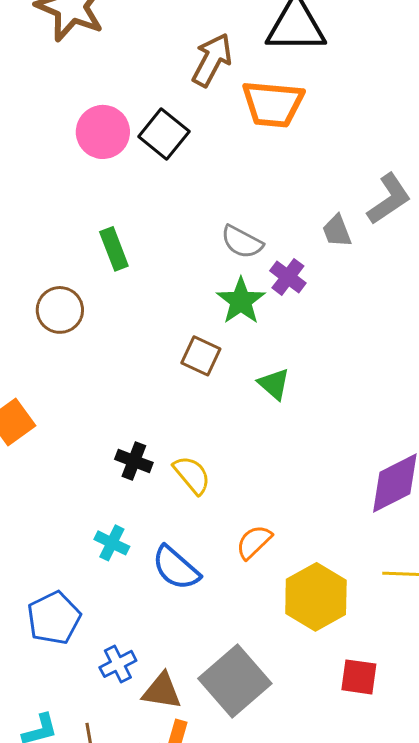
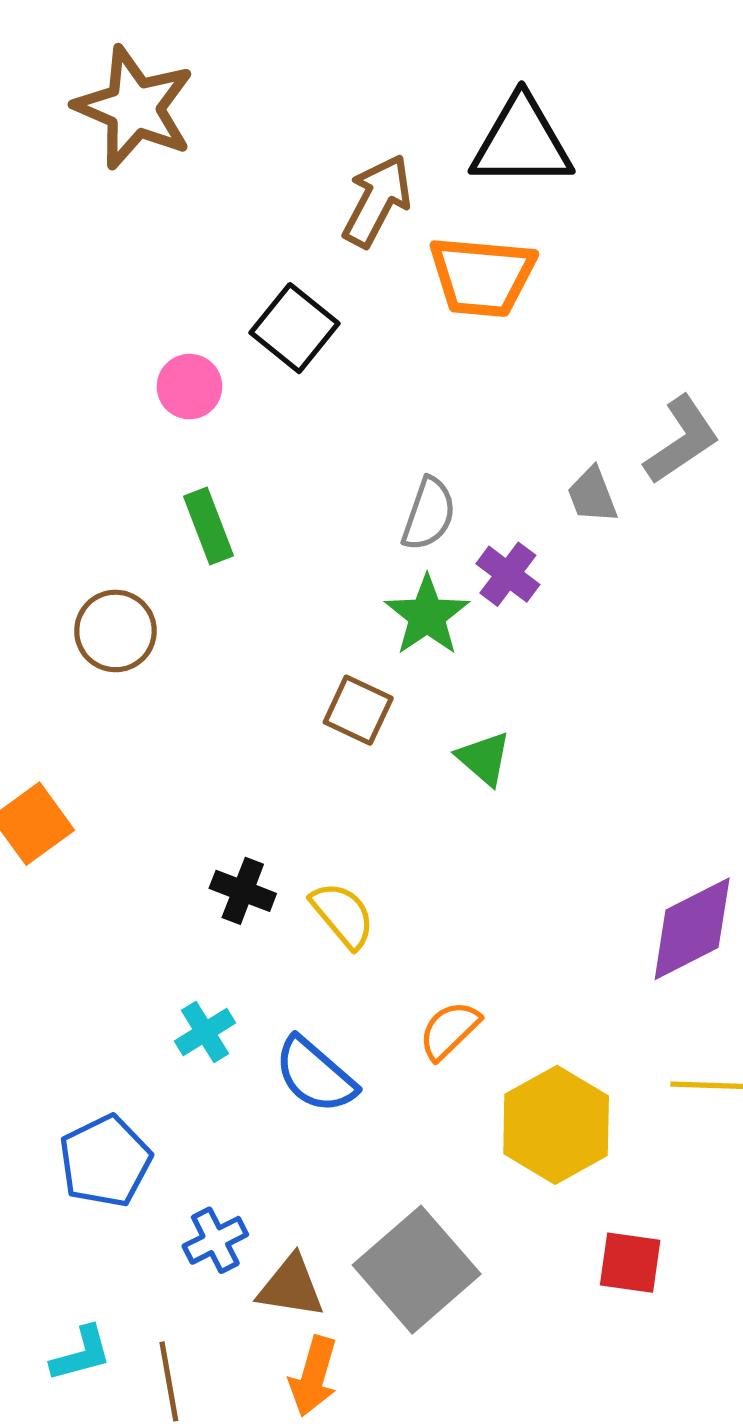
pink circle: (103, 132) -> (189, 387), moved, size x0.7
gray semicircle: (242, 242) -> (429, 514), turned -99
cyan cross: (112, 543) -> (205, 1032), turned 32

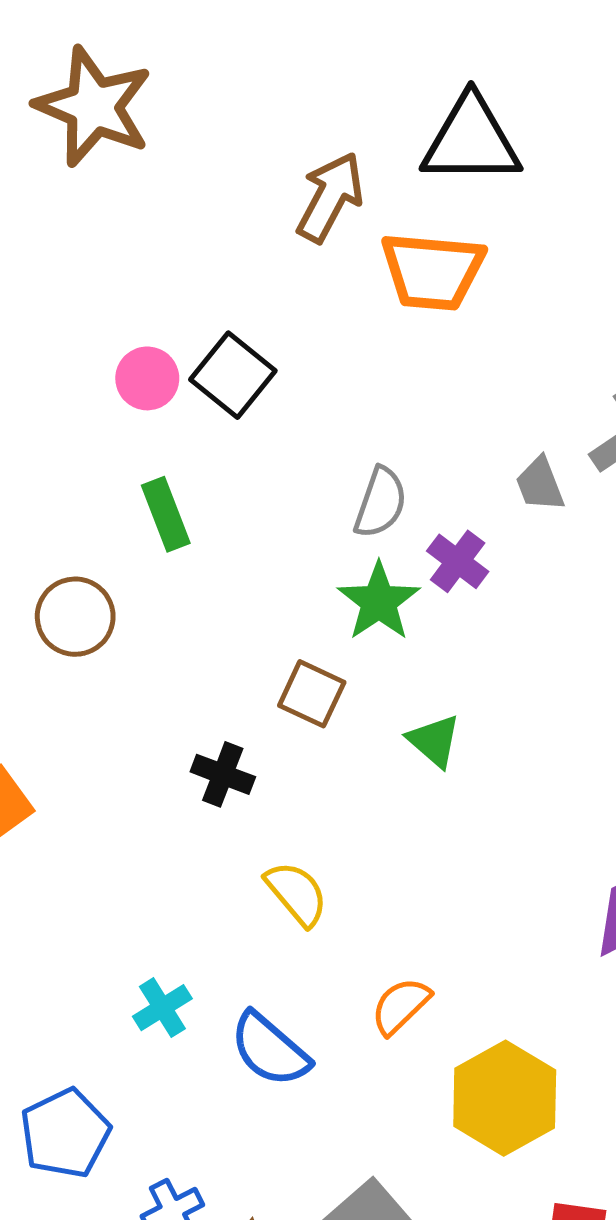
black square: (294, 328) -> (233, 375), moved
black cross: (243, 891) -> (223, 774), moved

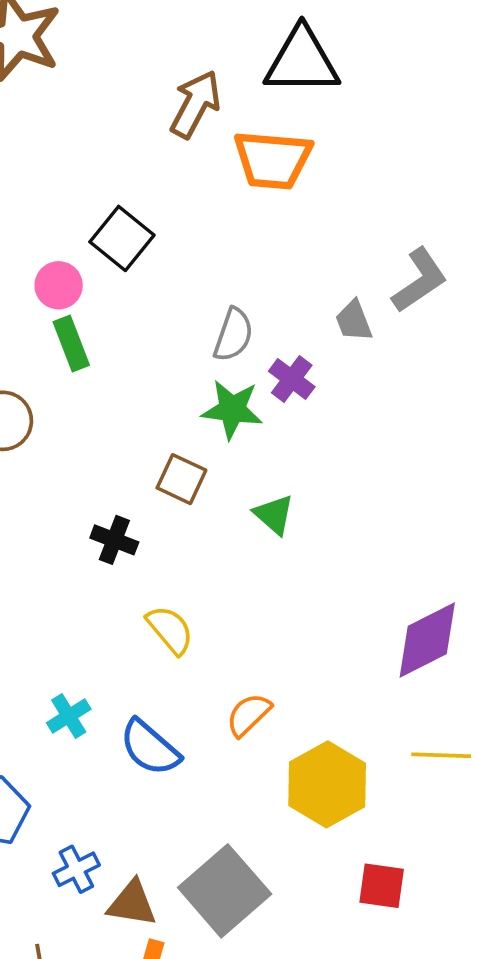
pink circle: (147, 378) -> (59, 285), moved
green star: (379, 602) -> (232, 409), turned -30

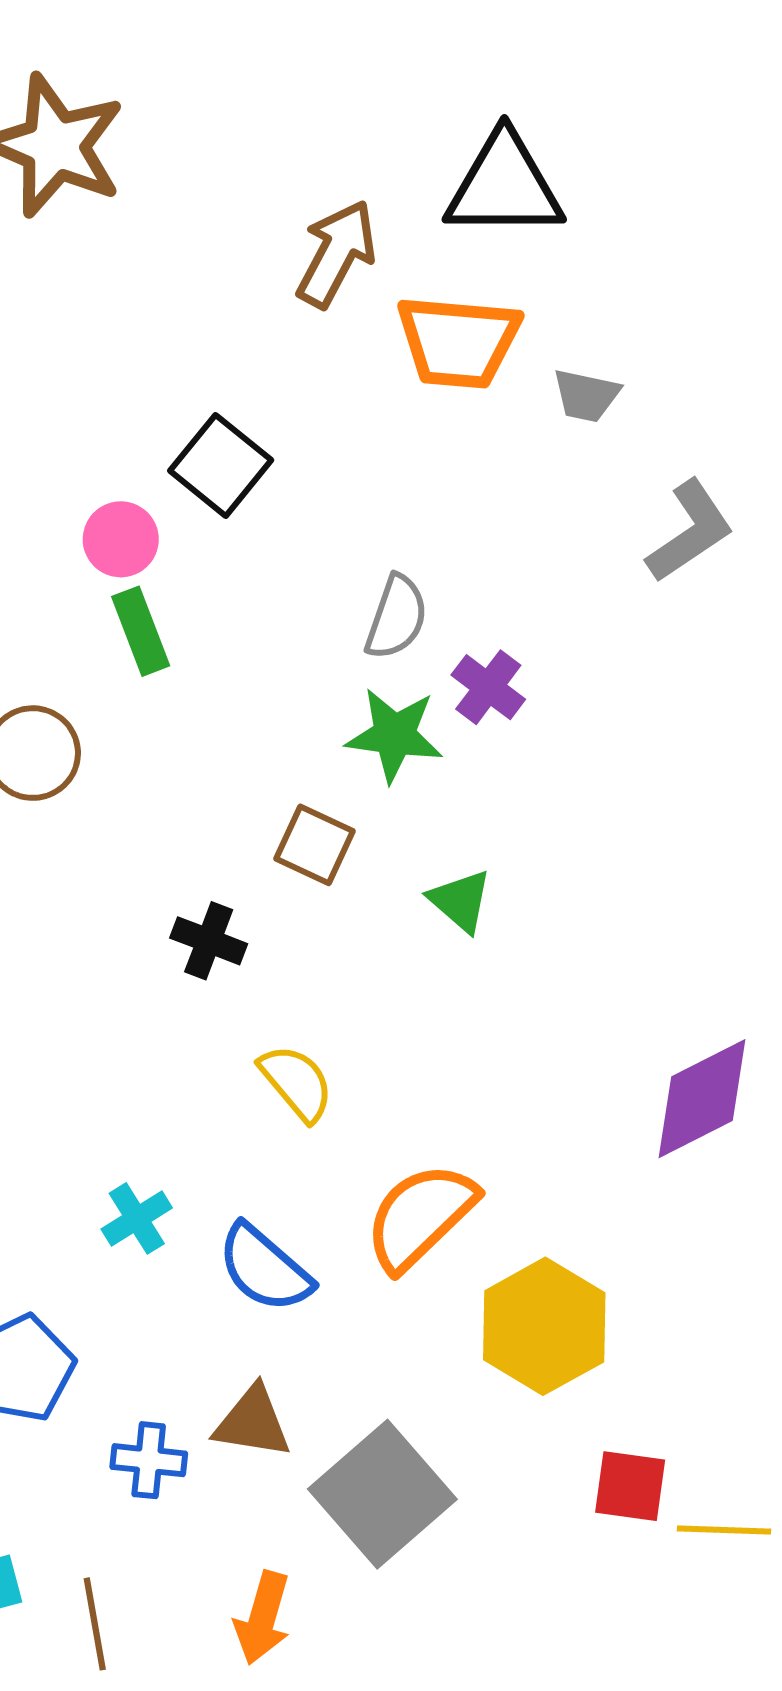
gray trapezoid: (354, 321) -> (586, 396), moved, turned -57
orange semicircle: (249, 715) -> (420, 1216), size x1.6
yellow line: (441, 755) -> (724, 1530), moved
blue cross: (76, 869) -> (149, 1460), turned 33
brown triangle: (132, 903) -> (253, 1422), moved

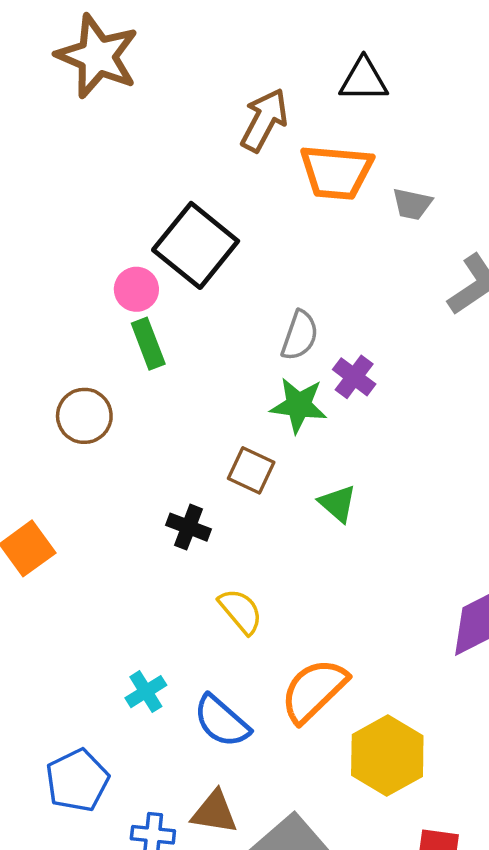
black triangle: (504, 186) -> (364, 80), size x0.7
black square: (221, 465) -> (196, 245), size x1.4

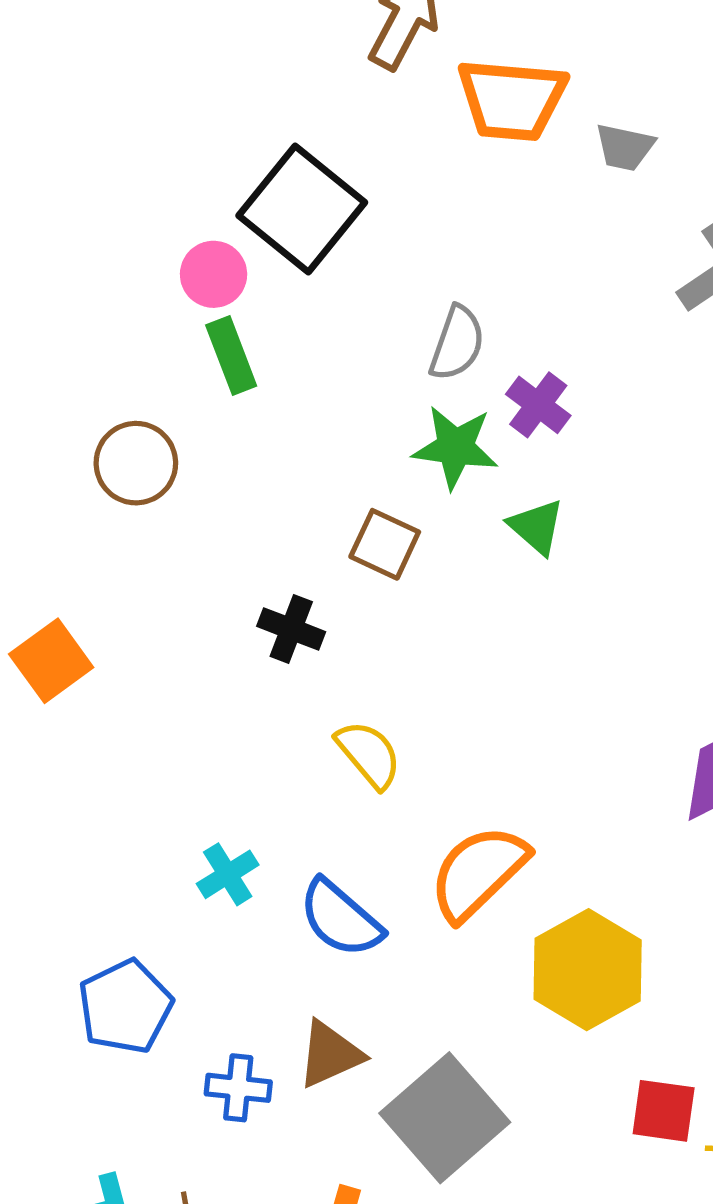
green triangle: (338, 503) -> (536, 527), moved
brown triangle: (215, 812) -> (330, 1054), turned -33

